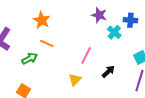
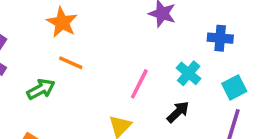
blue cross: (130, 20) -> (220, 38), moved
cyan cross: (114, 32) -> (189, 73), moved

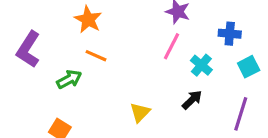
pink line: (139, 84) -> (171, 46), moved
cyan square: (234, 87) -> (249, 67), moved

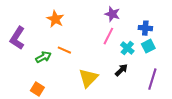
orange line: (96, 56) -> (64, 50), moved
cyan square: (249, 67) -> (148, 46), moved
yellow triangle: (140, 112) -> (88, 78), size x1.5

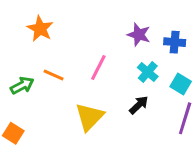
purple star: (112, 14) -> (139, 35), moved
pink line: (108, 36) -> (98, 68), moved
cyan square: (148, 46) -> (181, 84), moved, turned -32

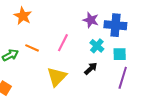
blue cross: (175, 42) -> (115, 25), size x1.5
cyan square: (181, 84) -> (120, 54), turned -32

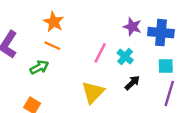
cyan cross: (97, 46) -> (125, 56), moved
orange line: (32, 48) -> (52, 46), moved

